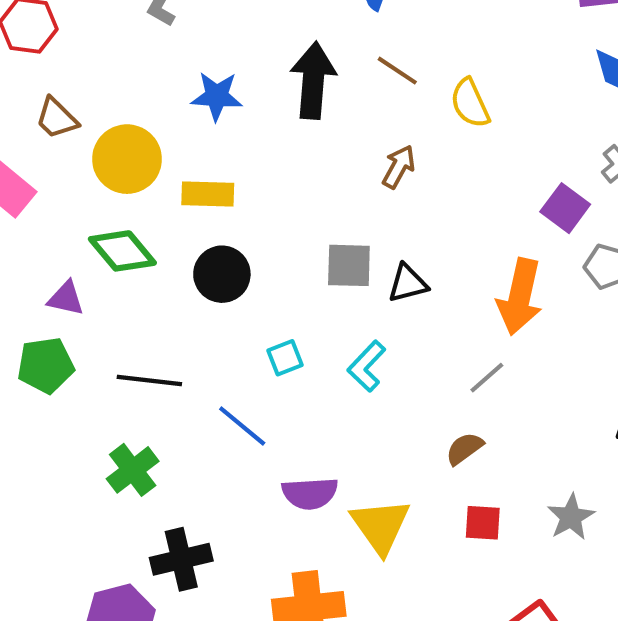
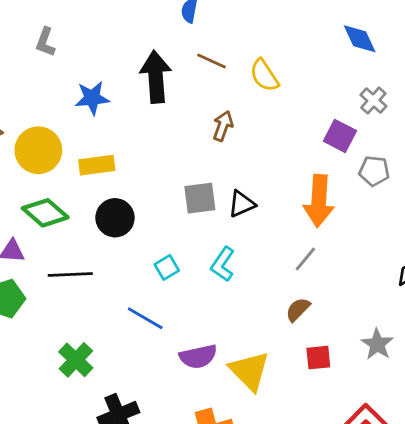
black line: (149, 381) -> (70, 274), moved

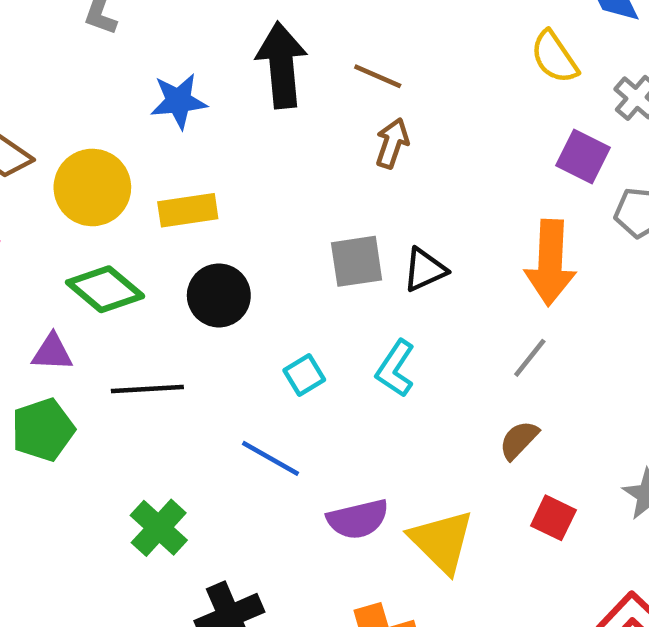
brown line: (212, 61) -> (378, 76), moved
yellow semicircle: (264, 75) -> (554, 57), moved
red square: (318, 358) -> (553, 518), turned 32

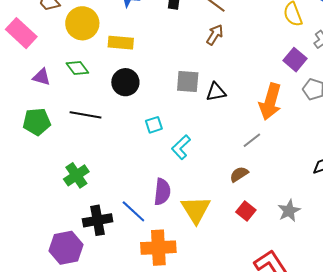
green diamond: (105, 289) -> (77, 68), size x0.7
purple triangle: (52, 352) -> (42, 77), moved
cyan L-shape: (395, 368) -> (181, 147), moved
blue line: (271, 458) -> (133, 211), moved
purple semicircle: (358, 519) -> (162, 192), turned -84

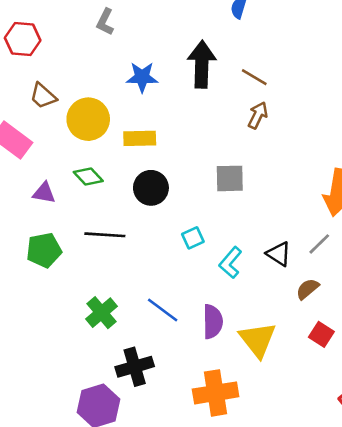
black triangle: (216, 92) -> (279, 254), moved, turned 50
blue line: (133, 211) -> (163, 310), moved

